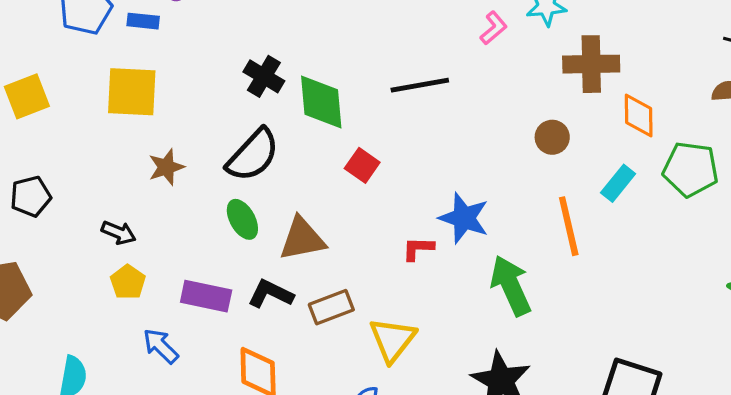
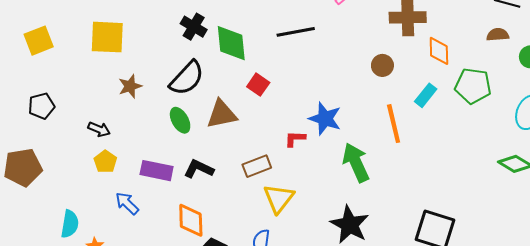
brown triangle: (302, 239) -> (222, 114), moved
brown rectangle: (331, 307) -> (257, 166), moved

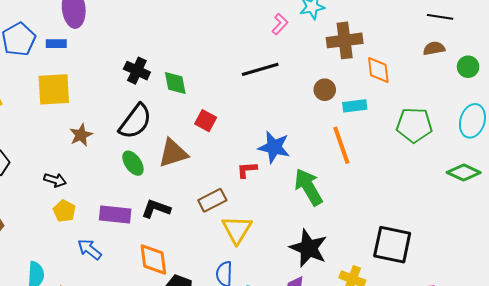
black line: (296, 32) -> (260, 69), moved
green diamond: (231, 43) -> (175, 83), size x0.7
green pentagon: (473, 86) -> (414, 125), moved
cyan rectangle: (426, 95) -> (355, 106), moved, turned 50

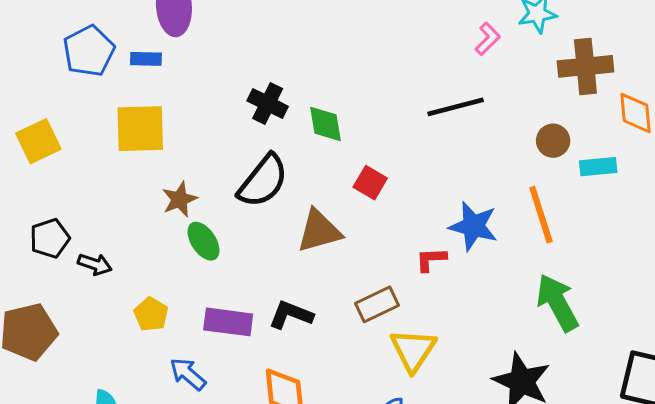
orange line: (341, 145) -> (541, 215), moved
green ellipse: (133, 163) -> (203, 241), moved
black arrow: (55, 180) -> (95, 264), moved
green arrow: (308, 187) -> (557, 303), moved

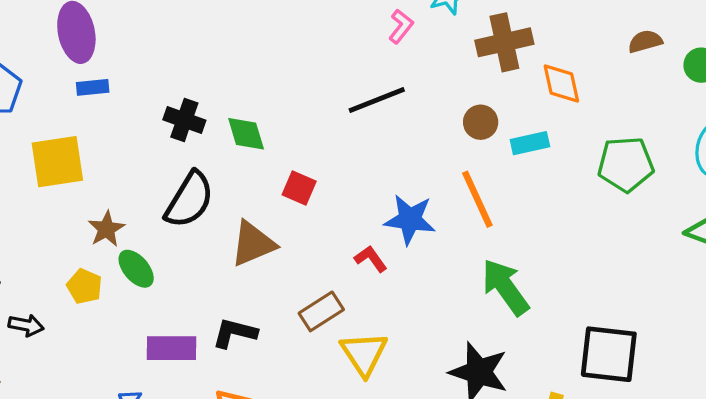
blue rectangle: (146, 59) -> (93, 87), moved
red L-shape: (431, 259) -> (371, 259), turned 64
black arrow: (95, 264) -> (26, 325), moved
yellow pentagon: (151, 314) -> (84, 286), moved

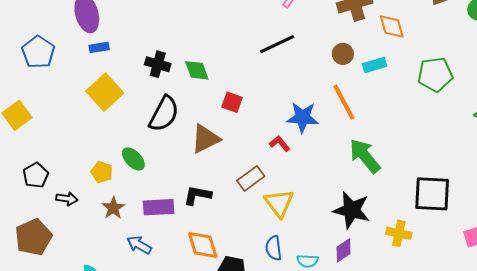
yellow square: (57, 162) -> (105, 92), moved, turned -30
brown star: (106, 229) -> (113, 208), moved

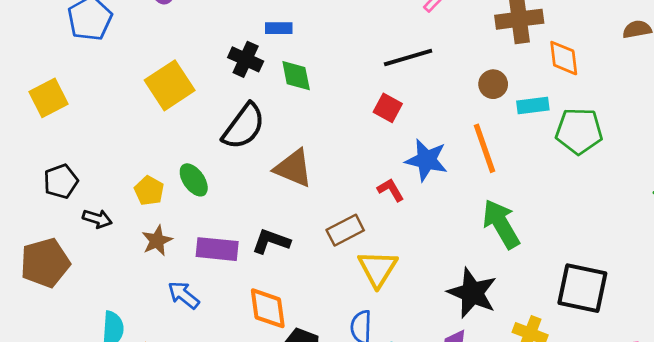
blue rectangle: (99, 47) -> (279, 28), moved
green pentagon: (435, 74) -> (579, 131), moved
red square: (232, 102) -> (388, 108), moved
brown triangle: (205, 139) -> (293, 168), turned 40

